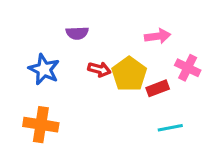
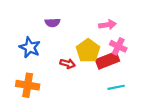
pink cross: (188, 68) -> (118, 46), moved
red arrow: (99, 69) -> (68, 64), moved
red rectangle: (158, 88) -> (107, 60), size x1.5

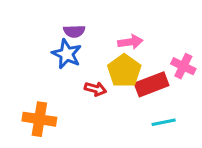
pink arrow: (107, 25) -> (130, 42), moved
pink cross: (118, 46) -> (183, 66), moved
blue star: (30, 47) -> (67, 54), moved

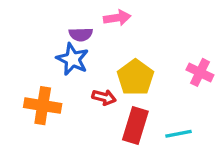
pink arrow: (130, 42) -> (117, 18), moved
red rectangle: (152, 84) -> (135, 125), moved, turned -52
orange cross: (39, 119) -> (43, 106), moved

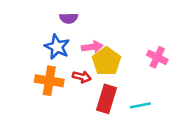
pink arrow: (117, 18) -> (92, 47), moved
purple semicircle: (81, 34) -> (69, 18), moved
orange cross: (43, 106) -> (49, 81), moved

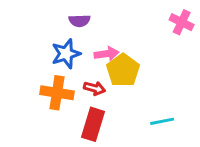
blue star: (57, 47) -> (66, 54), turned 30
pink cross: (157, 57) -> (182, 22), moved
red rectangle: (106, 99) -> (93, 124), moved

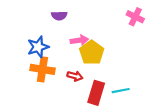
blue star: (66, 54) -> (38, 47), moved
red arrow: (95, 88) -> (75, 76), moved
red rectangle: (93, 124) -> (96, 93), moved

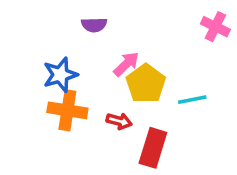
pink arrow: (79, 40) -> (126, 64), turned -36
cyan line: (121, 91) -> (192, 100), moved

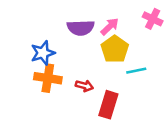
purple semicircle: (94, 25) -> (81, 28), moved, size x1.5
pink arrow: (126, 64) -> (110, 26), moved
yellow pentagon: (146, 84) -> (115, 49), moved

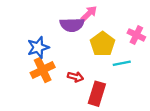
pink cross: (153, 19) -> (136, 35), moved
pink arrow: (110, 26) -> (89, 13), moved
orange cross: (48, 78) -> (43, 70), turned -35

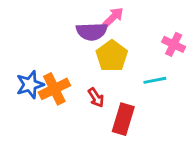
yellow pentagon: (103, 44) -> (112, 56), moved
blue star: (38, 47) -> (30, 85), moved
red arrow: (75, 77) -> (96, 98), turned 42

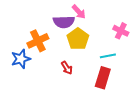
pink arrow: (113, 17) -> (79, 12), turned 91
orange cross: (54, 89) -> (38, 41), moved
red rectangle: (123, 119) -> (103, 78), moved

